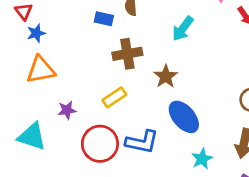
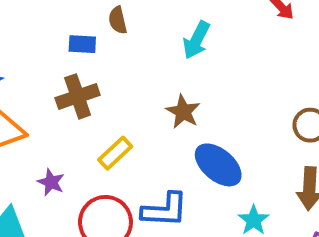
brown cross: (127, 54) -> (78, 96), moved
purple star: (67, 110) -> (51, 182), turned -30

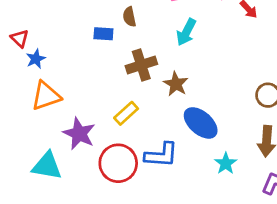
brown cross: (78, 96) -> (141, 65), moved
purple star: (51, 182) -> (79, 134), size x1.6

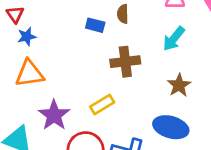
brown star: (176, 84) -> (179, 85), moved
blue ellipse: (201, 123) -> (171, 127), turned -36

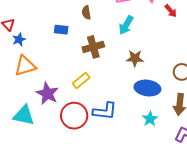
blue rectangle: (95, 25) -> (61, 30), moved
brown star: (179, 85) -> (135, 58), turned -30
blue ellipse: (171, 127) -> (147, 88), moved

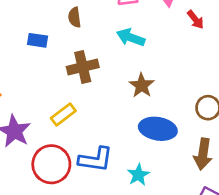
cyan arrow: (126, 25) -> (131, 37), turned 78
brown star: (135, 58) -> (142, 85), turned 30
cyan star: (150, 119) -> (138, 175), moved

